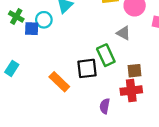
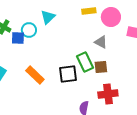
brown square: (135, 71) -> (101, 67), moved
orange rectangle: (59, 82) -> (35, 75), moved

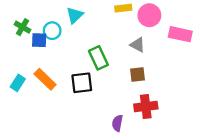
green rectangle: (85, 62) -> (98, 58), moved
black square: (68, 74) -> (82, 83), moved
orange rectangle: (35, 75) -> (45, 79), moved

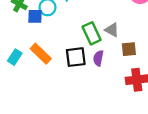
gray triangle: (138, 45) -> (112, 30), moved
purple semicircle: (117, 123) -> (98, 58), moved

